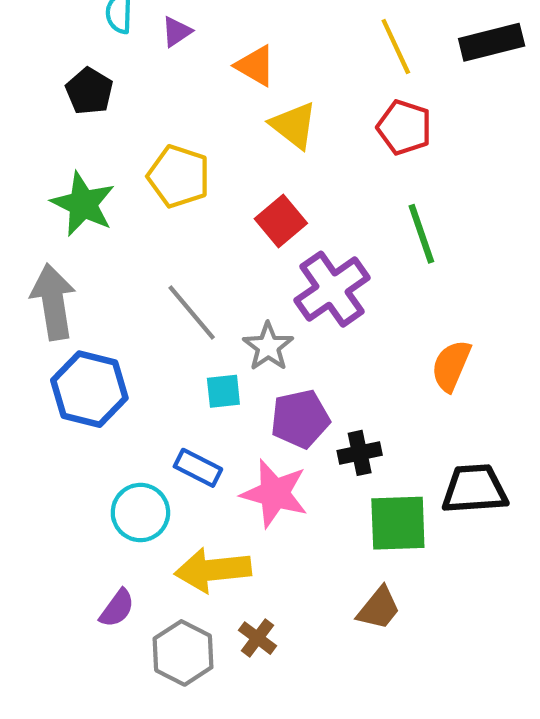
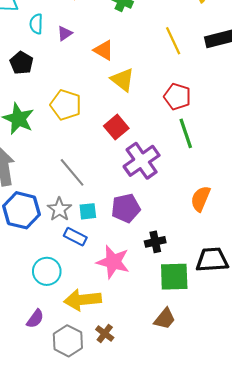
red pentagon: (404, 127) -> (177, 97), moved
gray star: (268, 347) -> (59, 209), moved
purple pentagon: (300, 419) -> (126, 208), moved
blue rectangle: (198, 468) -> (75, 237), moved

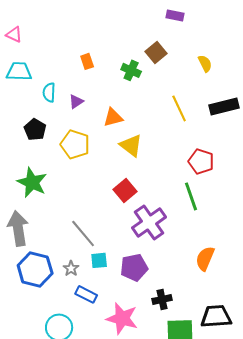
orange triangle: (104, 50) -> (113, 117), turned -45
red pentagon: (177, 97) -> (201, 161), moved
yellow pentagon: (66, 105) -> (75, 144), moved
gray star: (59, 209) -> (71, 268), size x0.7
cyan square: (88, 211) -> (99, 260), moved

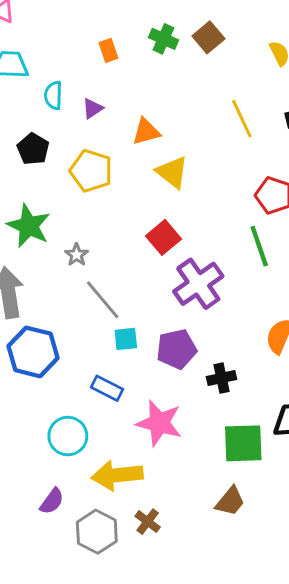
green cross: (131, 70) -> (164, 39), moved
gray star: (71, 268) -> (77, 255), moved
black cross: (162, 299) -> (222, 378), moved

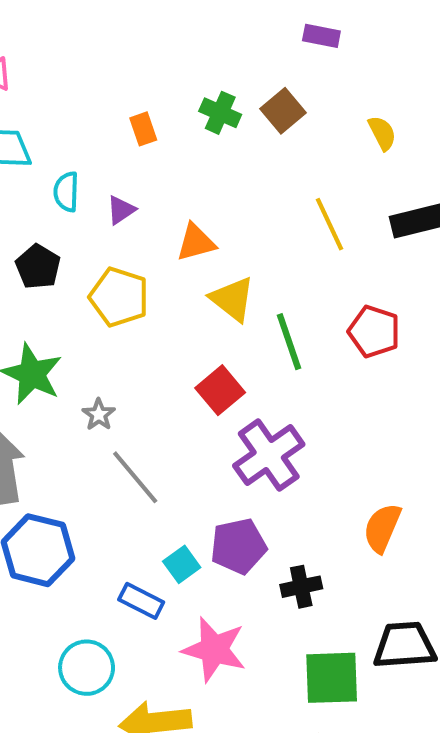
green line: (259, 246) -> (289, 342), moved
cyan square: (126, 339) -> (182, 564), moved, turned -30

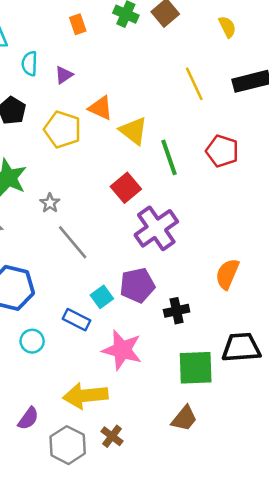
orange triangle: (196, 242) -> (101, 108), moved, turned 40
cyan circle: (87, 668) -> (32, 341), moved, size x0.7

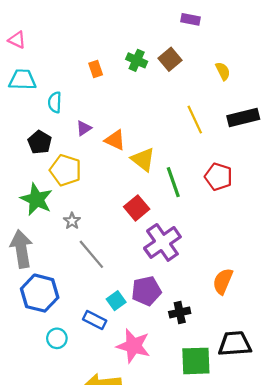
purple triangle: (64, 75) -> (84, 128), moved
yellow pentagon: (63, 129) -> (65, 170), moved

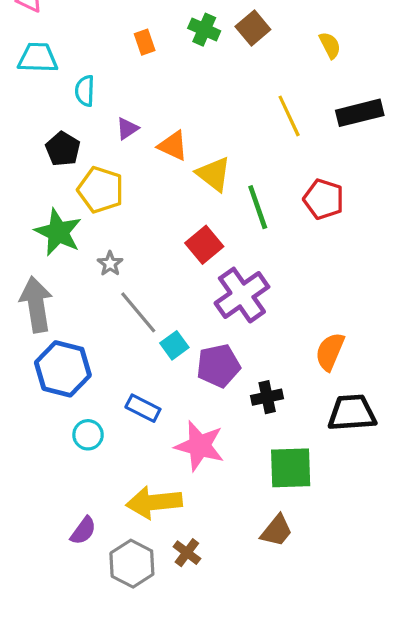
cyan square: (116, 301) -> (174, 345), moved
black trapezoid: (235, 344) -> (352, 413), moved

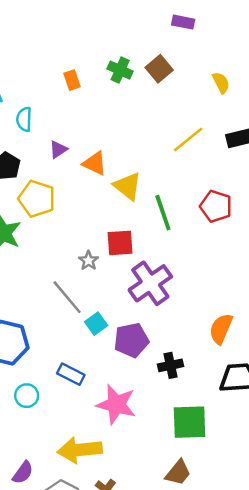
yellow line: (289, 116) -> (188, 139), turned 76
red square: (204, 245) -> (120, 243), turned 36
gray star: (110, 264) -> (88, 261), moved

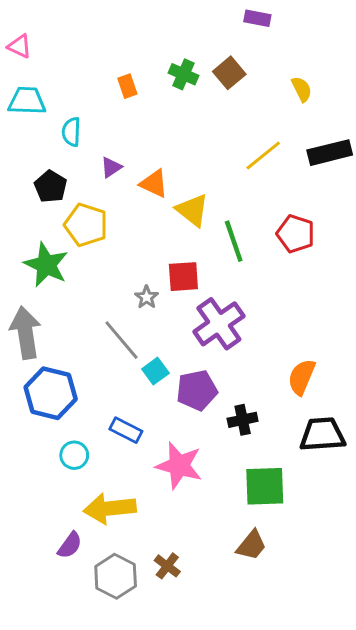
yellow arrow: (80, 450) -> (110, 508), moved

